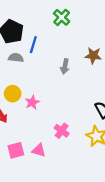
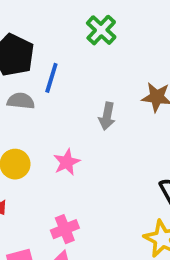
pink star: (32, 102) -> (67, 162), moved
pink cross: (62, 131) -> (65, 229), moved, turned 32

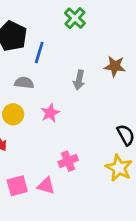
gray semicircle: (21, 101) -> (24, 83), moved
pink cross: (65, 229) -> (68, 161), moved

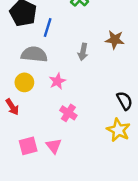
gray semicircle: (24, 83) -> (34, 54), size x1.5
pink cross: (68, 161) -> (68, 113), moved, turned -35
pink triangle: (46, 186) -> (54, 146), turned 35

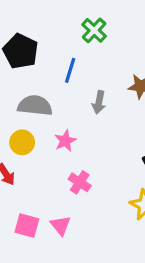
blue line: (48, 27) -> (70, 70), moved
pink square: (28, 146) -> (27, 226), turned 30

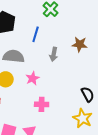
pink cross: (80, 182) -> (42, 104), turned -32

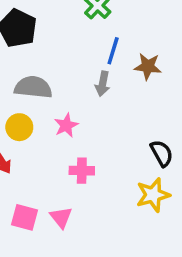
blue line: (36, 34) -> (113, 51), moved
yellow star: (83, 118) -> (153, 195), turned 30

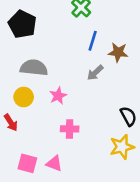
gray arrow: (103, 84) -> (95, 73), moved, turned 36
pink triangle: (61, 217) -> (54, 163), turned -30

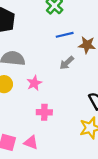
blue line: (93, 41) -> (65, 35), turned 60

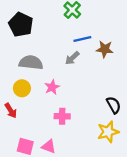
gray arrow: (67, 63) -> (72, 58), moved

